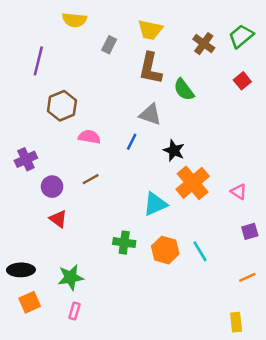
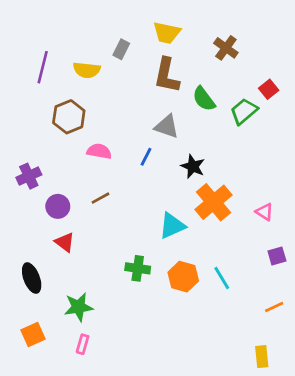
yellow semicircle: (74, 20) -> (87, 70), moved
green trapezoid: (241, 36) -> (244, 111), moved
black ellipse: (21, 270) -> (32, 278), moved, turned 70

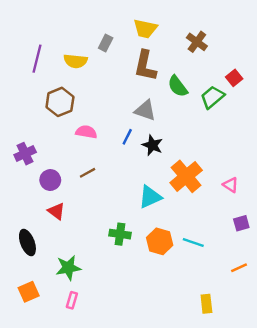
black star: (193, 166) -> (152, 145), moved
cyan line: (222, 278) -> (193, 243), turned -40
yellow rectangle: (262, 357) -> (206, 304), moved

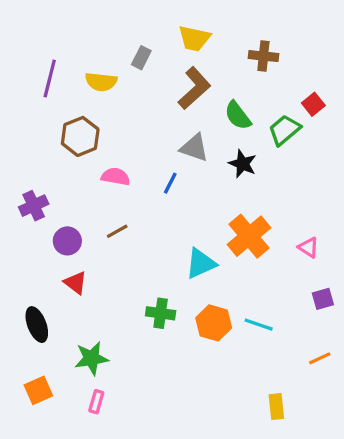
brown cross: (197, 42) -> (263, 56), turned -30
brown L-shape: (145, 66) -> (194, 88), turned -144
black star: (152, 145) -> (243, 164), moved

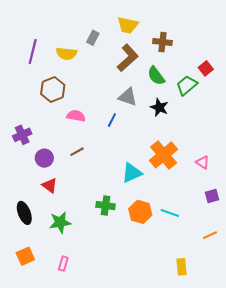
brown cross: (263, 56) -> (162, 42), moved
green star: (91, 358) -> (60, 222), moved

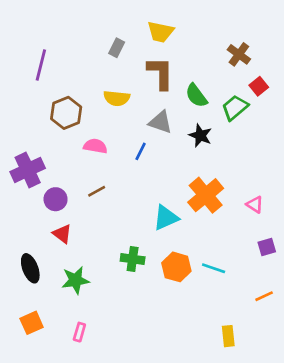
brown cross: (162, 42) -> (239, 54), moved, turned 30
yellow semicircle: (66, 54) -> (117, 98), moved
brown L-shape: (128, 58) -> (160, 73), turned -48
purple cross: (22, 135) -> (28, 170), size x1.4

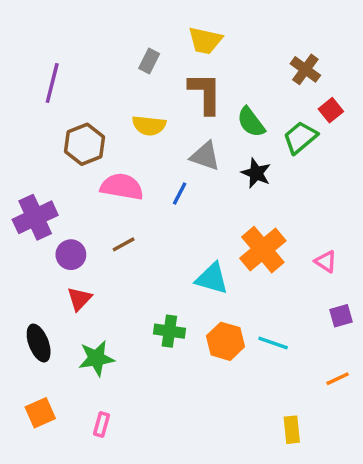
pink semicircle: (95, 146) -> (122, 187), size x1.4
cyan triangle: (166, 218) -> (212, 278), turned 40
red triangle: (62, 234) -> (79, 299), turned 36

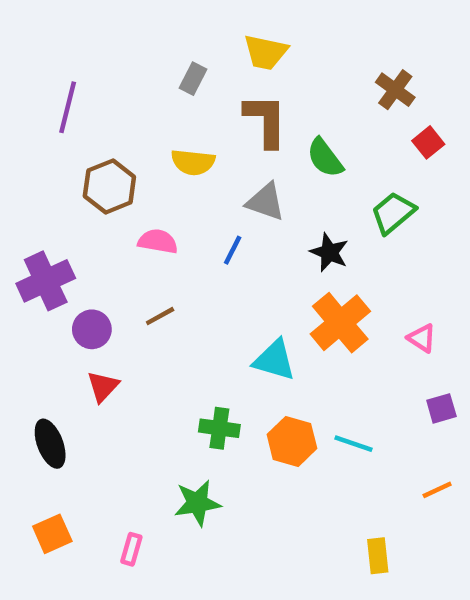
green trapezoid: (300, 137) -> (393, 213), moved
black star: (256, 173) -> (329, 252), moved
pink semicircle: (122, 187) -> (158, 241), size x0.7
green star: (96, 358) -> (197, 503), moved

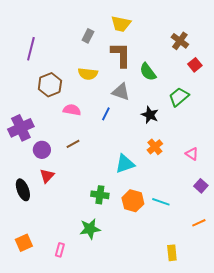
orange cross: (340, 323) -> (155, 147), size x0.6
cyan triangle: (274, 360) -> (125, 164), turned -35
purple square: (441, 408) -> (201, 186), turned -32
black ellipse: (50, 444) -> (23, 190), moved

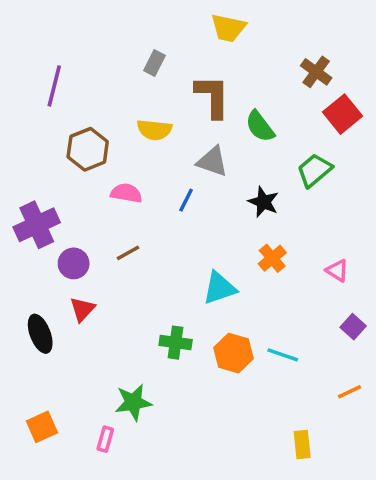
yellow trapezoid: (121, 24) -> (228, 28), moved
red square: (195, 65) -> (343, 114), size x1.5
green star: (90, 229) -> (133, 402), moved

